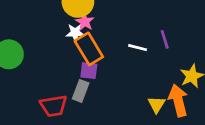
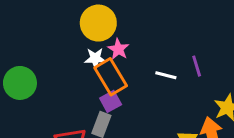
pink star: (85, 22) -> (118, 49), moved
purple square: (89, 71) -> (111, 101), turned -36

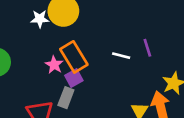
pink star: (118, 49) -> (54, 65), moved
white star: (95, 58) -> (40, 19), moved

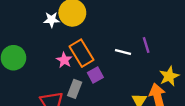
purple square: (74, 78) -> (95, 75), moved

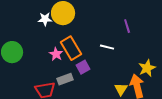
purple line: (146, 45) -> (127, 26), moved
gray rectangle: (75, 89) -> (65, 79), turned 49

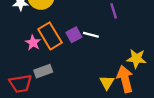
purple square: (83, 67) -> (74, 35), moved
yellow star: (147, 68) -> (136, 59), turned 30

